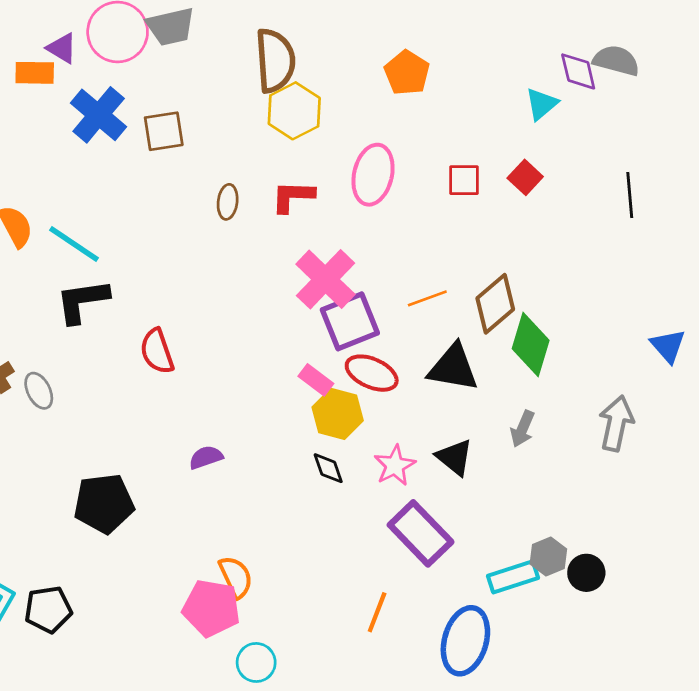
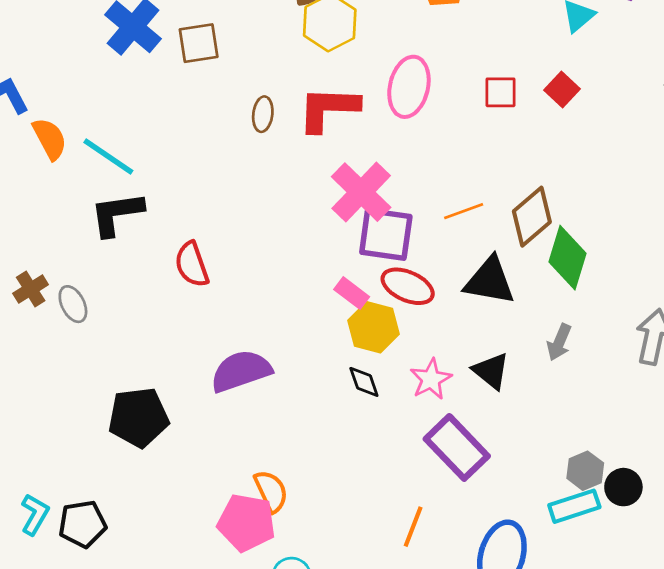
red L-shape: (293, 196) -> (328, 109), size x1.4
purple square: (350, 321) -> (386, 234), turned 30
purple semicircle: (206, 457) -> (241, 371), size x1.8
cyan rectangle: (513, 577) -> (574, 506), moved

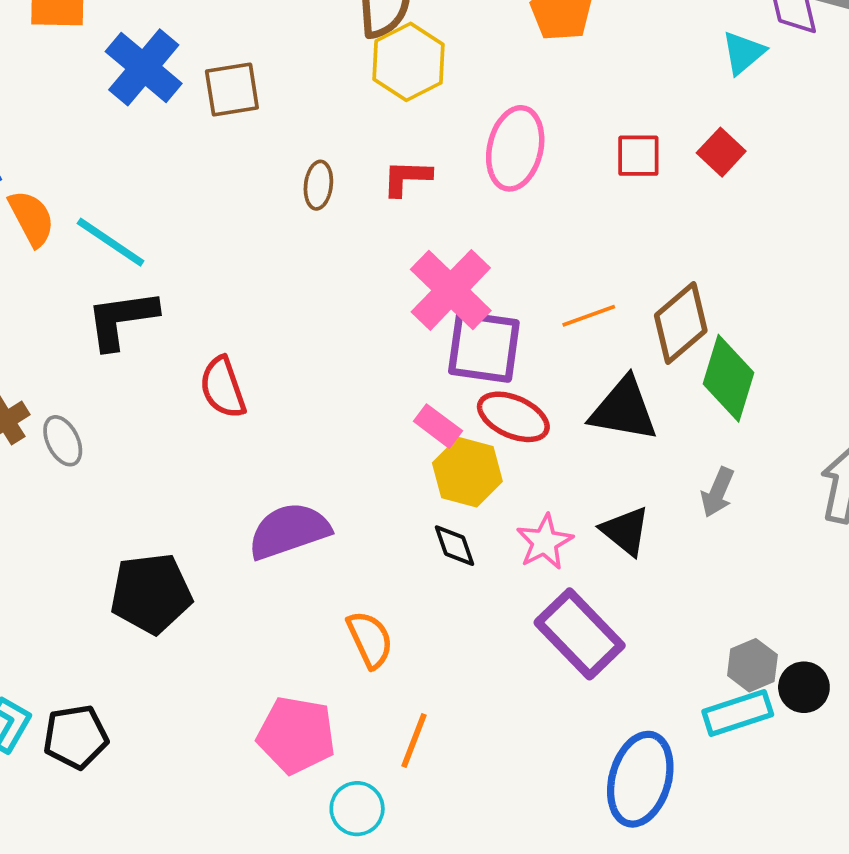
red L-shape: (328, 109) -> (407, 178), size x0.6
orange semicircle: (271, 491) -> (370, 639), moved
orange line: (413, 527) -> (414, 741), moved

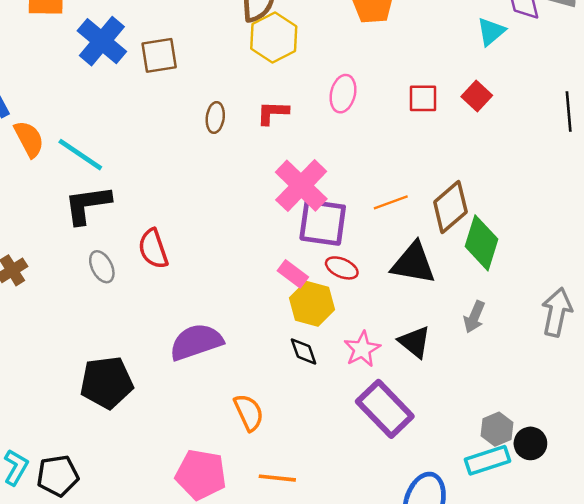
pink ellipse: (515, 148) -> (343, 94), size x0.7
red ellipse: (513, 417) -> (342, 268), size x0.7
gray ellipse: (63, 441) -> (102, 267), moved
orange line: (414, 741) -> (277, 478), turned 75

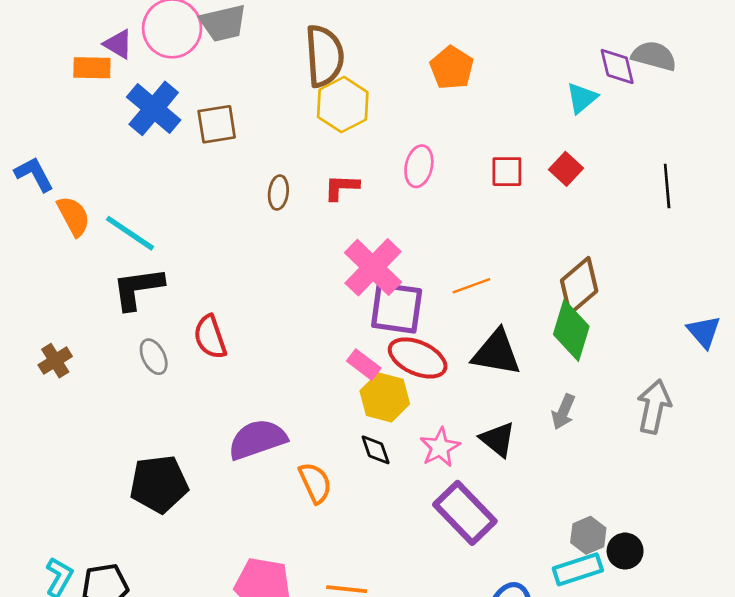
brown diamond: (450, 207) -> (579, 286), moved
red ellipse: (342, 268) -> (418, 358), size x1.6
orange semicircle: (249, 412) -> (315, 483), moved

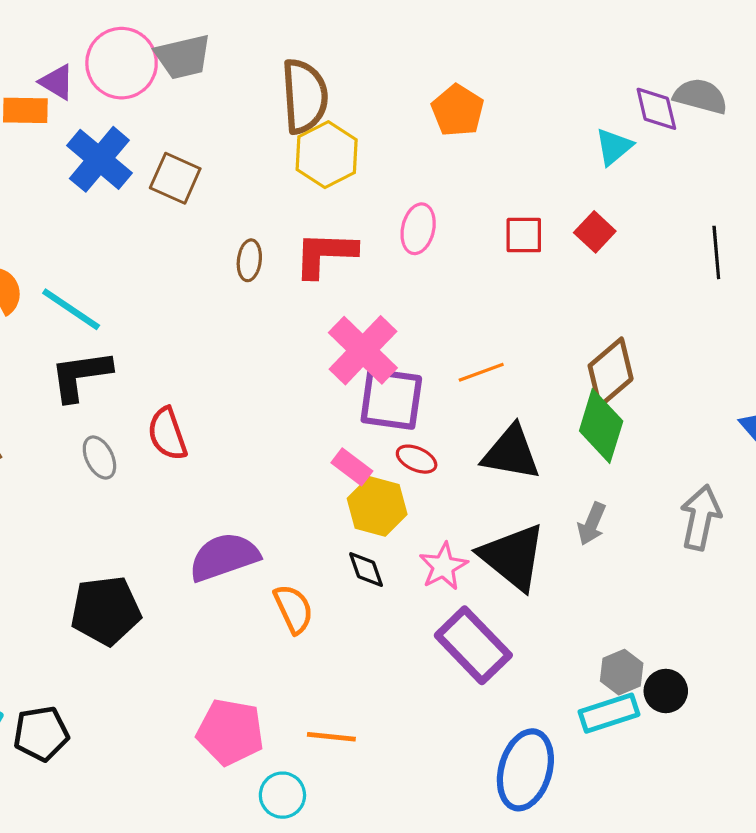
brown square: (217, 124) -> (175, 178), turned 33
red L-shape: (341, 187) -> (325, 254), size x1.5
red ellipse: (418, 358) -> (417, 459), size x0.6
black triangle: (498, 439) -> (513, 557), size x1.6

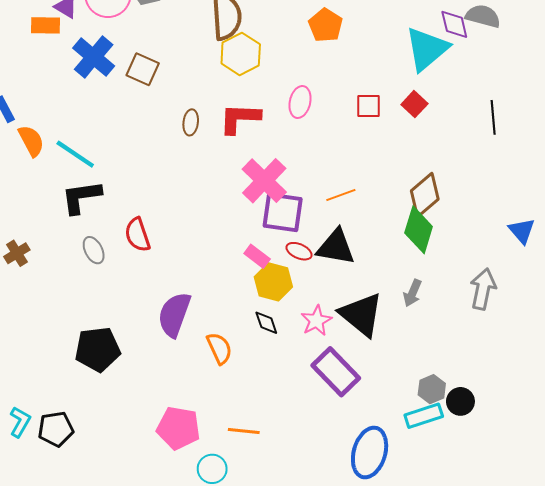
cyan triangle: (614, 147) -> (427, 49), size x1.8
black triangle: (511, 453) -> (336, 247), moved
purple semicircle: (224, 557) -> (174, 315), turned -51

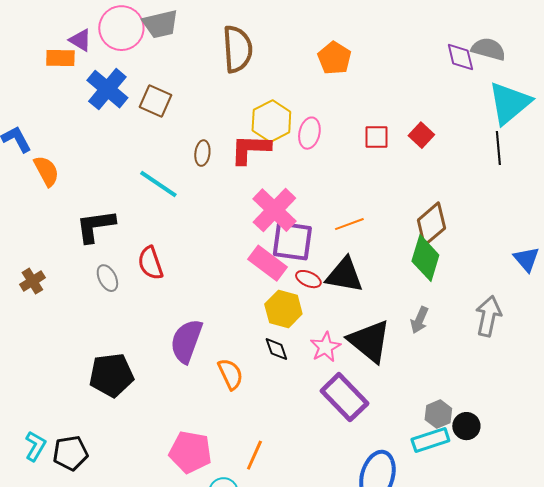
cyan triangle: (427, 49) -> (509, 103), moved
yellow hexagon: (241, 54) -> (271, 121), moved
cyan line: (75, 154) -> (158, 184), moved
pink rectangle: (257, 256) -> (267, 263), moved, size x1.5
orange line: (244, 431) -> (254, 455), turned -72

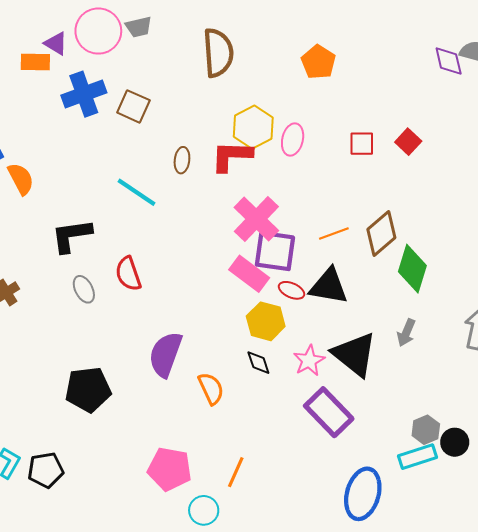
gray trapezoid: (160, 24) -> (139, 27), size x0.7
blue cross: (107, 89) -> (84, 94), turned 30
brown diamond: (431, 224) -> (381, 234), moved

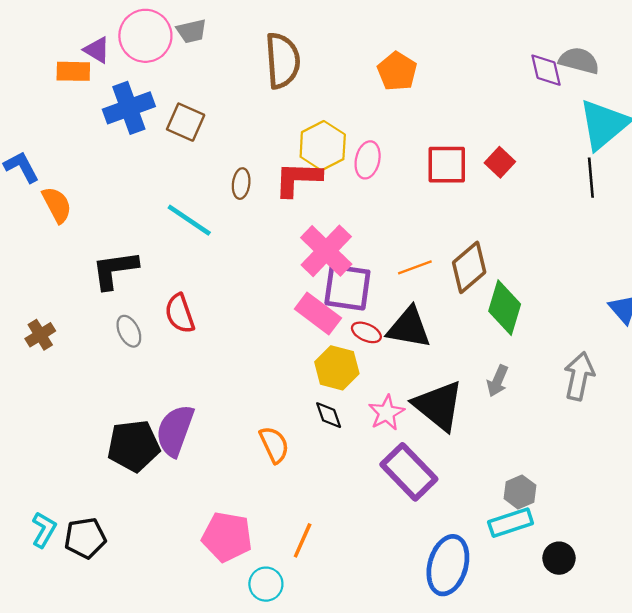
red square: (362, 144) -> (447, 165), size x1.4
purple semicircle: (165, 354) -> (175, 430), moved
black circle: (455, 442) -> (559, 558), moved

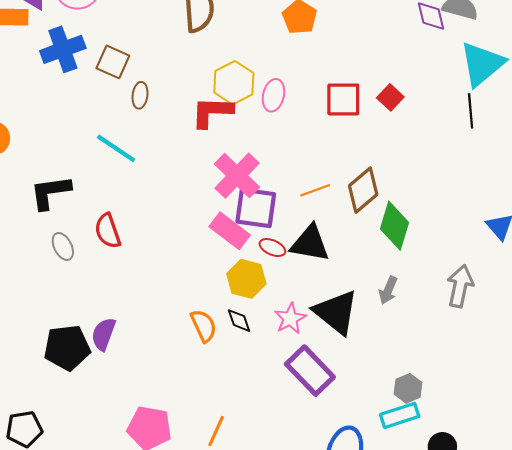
brown ellipse: (241, 184) -> (140, 95), moved
purple semicircle: (175, 430) -> (104, 334), size x0.7
orange semicircle: (274, 445) -> (204, 326), moved

